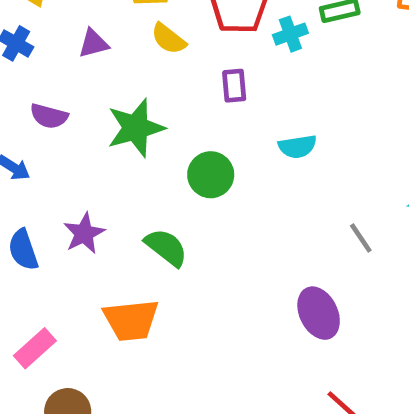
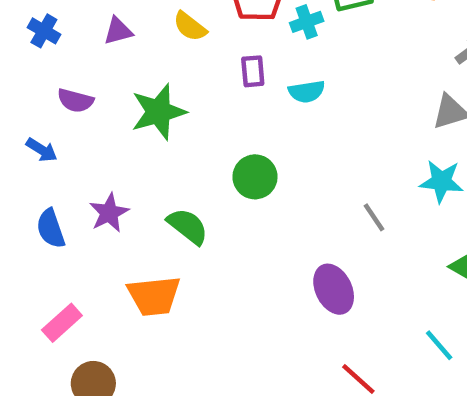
cyan semicircle: (297, 147) -> (307, 92), moved
green circle: (211, 175) -> (255, 177), moved

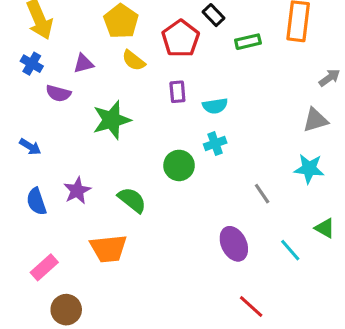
cyan cross: (307, 22) -> (215, 144), moved
purple semicircle: (75, 101) -> (58, 93), moved
cyan line: (439, 345) -> (290, 250), moved

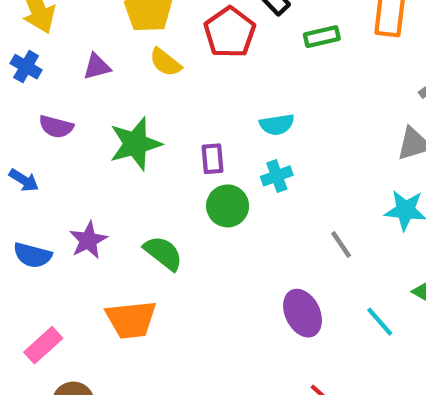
purple rectangle: (177, 92) -> (213, 159), moved
purple semicircle: (58, 93) -> (56, 127), moved
blue semicircle: (36, 201) -> (33, 255), turned -56

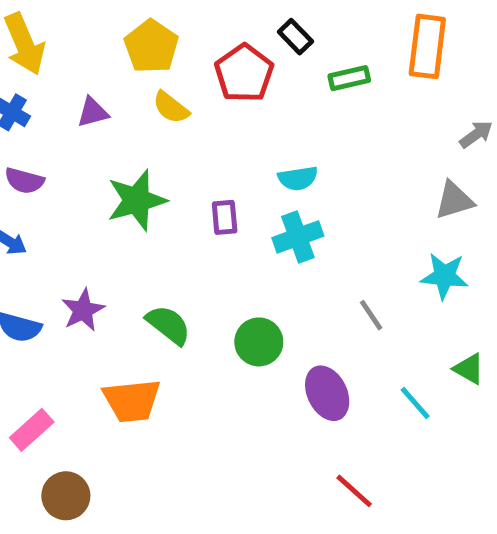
purple semicircle: (56, 127) -> (24, 181), moved
cyan cross: (277, 176) -> (298, 237), size x1.4
green circle: (228, 206) -> (259, 342), moved

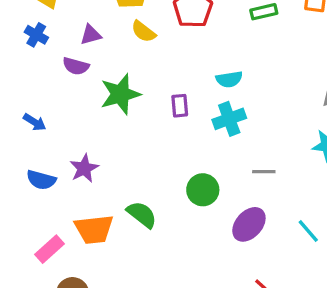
purple semicircle: (24, 181) -> (76, 66), moved
gray line: (371, 315) -> (264, 172), moved, turned -55
green semicircle: (168, 325) -> (142, 214), moved
purple ellipse: (327, 393) -> (249, 224), turned 68
orange trapezoid: (132, 401) -> (94, 229), moved

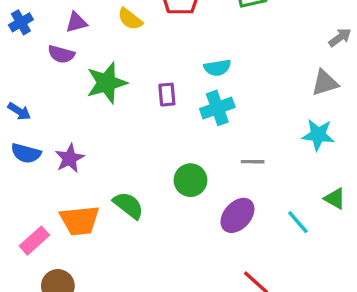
blue cross: (36, 35) -> (21, 22), turned 30
blue semicircle: (41, 180) -> (26, 153), moved

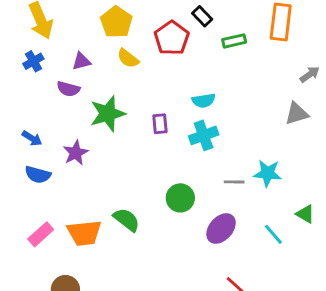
cyan star: (318, 135) -> (268, 173), moved
purple star: (70, 158) -> (76, 153), moved
pink rectangle: (34, 241) -> (41, 234), moved

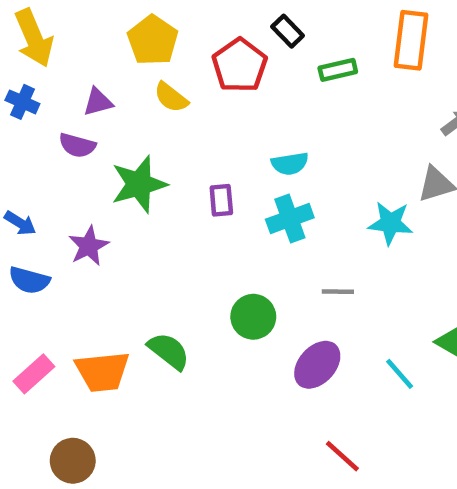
blue cross: (33, 61) -> (22, 102), turned -36
cyan star: (268, 173) -> (390, 223), moved

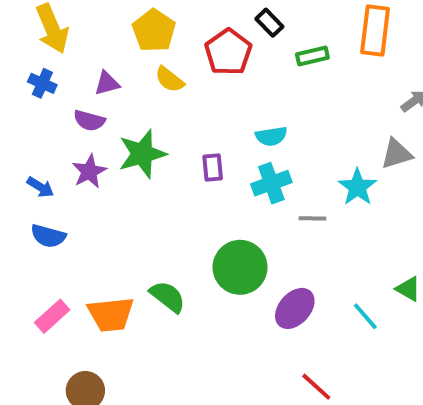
cyan star: (390, 223) -> (357, 187), turned 30
purple star: (89, 246) -> (89, 171), moved
gray line: (338, 292) -> (312, 218), moved
green circle: (253, 317) -> (240, 267), size x1.4

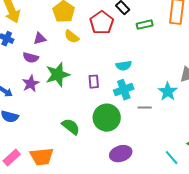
green circle: (240, 267) -> (107, 118), moved
green semicircle: (168, 297) -> (71, 127), moved
purple ellipse: (295, 308) -> (121, 154), moved, turned 30

